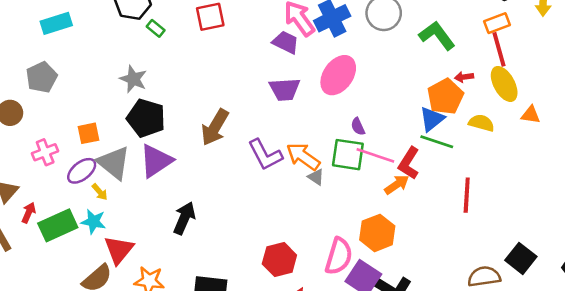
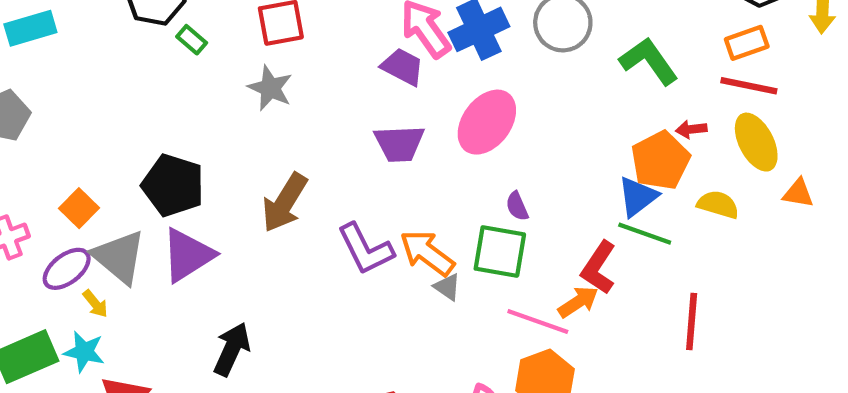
red line: (499, 49) -> (749, 86), turned -64
gray star: (133, 79) -> (270, 88), moved
orange square: (88, 133) -> (79, 208), turned -35
pink line: (375, 155) -> (538, 321), moved

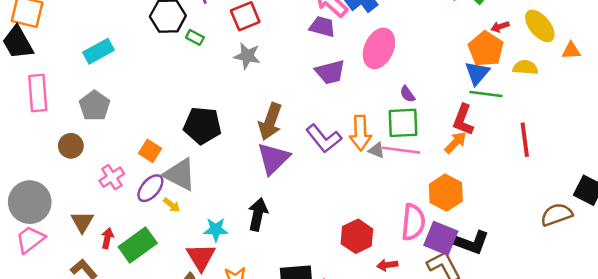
orange arrow: (427, 253) -> (360, 133), turned -116
purple triangle: (188, 255) -> (273, 158), moved
pink line: (538, 321) -> (401, 150), moved
cyan star: (84, 352) -> (216, 230), moved

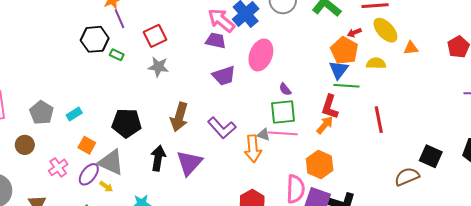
cyan rectangle: (99, 51) -> (74, 114), moved, size x0.7
orange arrow: (360, 133) -> (253, 149), moved
purple triangle: (273, 158) -> (189, 163), moved
black arrow: (258, 214) -> (158, 158), moved

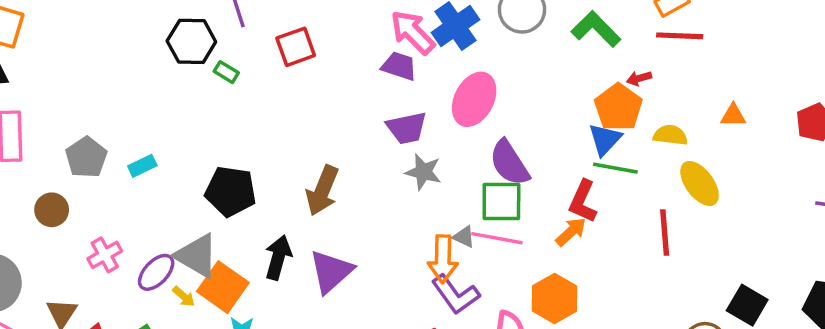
yellow ellipse: (385, 30) -> (700, 183), moved
gray star: (158, 67) -> (423, 172), moved
purple semicircle: (285, 89) -> (509, 163), size x2.0
purple L-shape: (222, 128) -> (456, 295), moved
orange square: (87, 145) -> (223, 287), moved, size x1.6

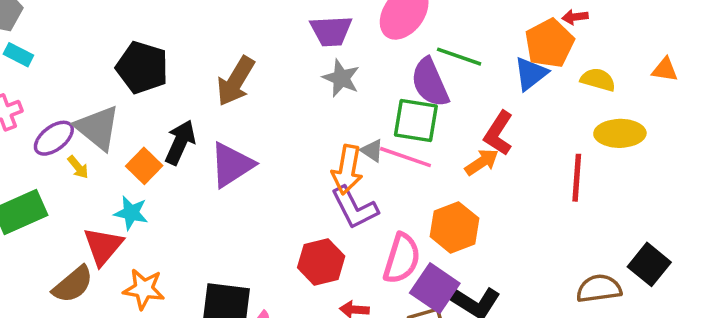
cyan rectangle: (142, 166) -> (18, 55), moved, turned 44
green line: (615, 168) -> (459, 57), moved
yellow ellipse: (700, 183) -> (620, 133), turned -63
orange square: (223, 287) -> (144, 166), moved, size x0.7

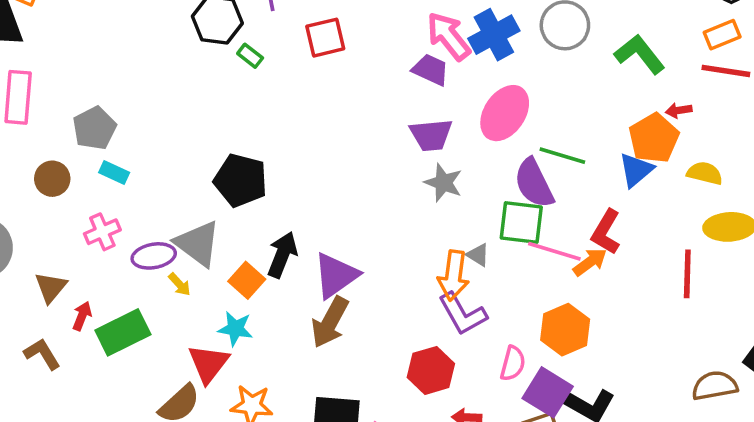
brown arrow: (236, 81) -> (330, 322), moved
purple ellipse: (54, 138) -> (154, 256), turned 30
pink line: (405, 157) -> (554, 251), moved
pink semicircle: (402, 258) -> (513, 363), size x0.7

